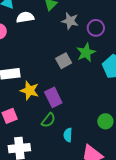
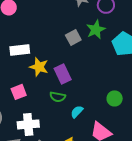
green semicircle: (48, 120) -> (58, 97), turned 63
cyan semicircle: (68, 135) -> (77, 112), turned 40

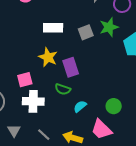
white rectangle: (20, 50) -> (53, 28), moved
green circle: (115, 98) -> (114, 106), moved
white cross: (28, 124) -> (33, 101), moved

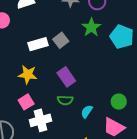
gray square: (86, 32) -> (61, 40), moved
yellow star: (48, 57) -> (28, 75), moved

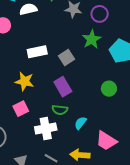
gray square: (61, 40) -> (66, 57), moved
green circle: (119, 102) -> (109, 89), moved
white cross: (40, 120) -> (46, 128), moved

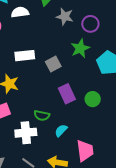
purple rectangle: (63, 87) -> (67, 94), moved
pink trapezoid: (106, 141) -> (85, 151), turned -135

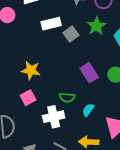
white rectangle: (25, 56) -> (51, 24), moved
gray square: (53, 64) -> (71, 34), moved

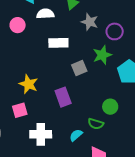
gray square: (71, 34) -> (79, 68), moved
purple rectangle: (89, 73) -> (63, 97), moved
green semicircle: (67, 98) -> (96, 124), moved

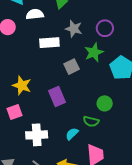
gray star: (90, 22) -> (74, 29), moved

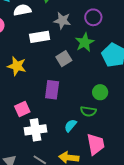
yellow star: (22, 85) -> (17, 66), moved
purple rectangle: (57, 96) -> (52, 90), turned 36
pink square: (15, 112) -> (22, 109), moved

